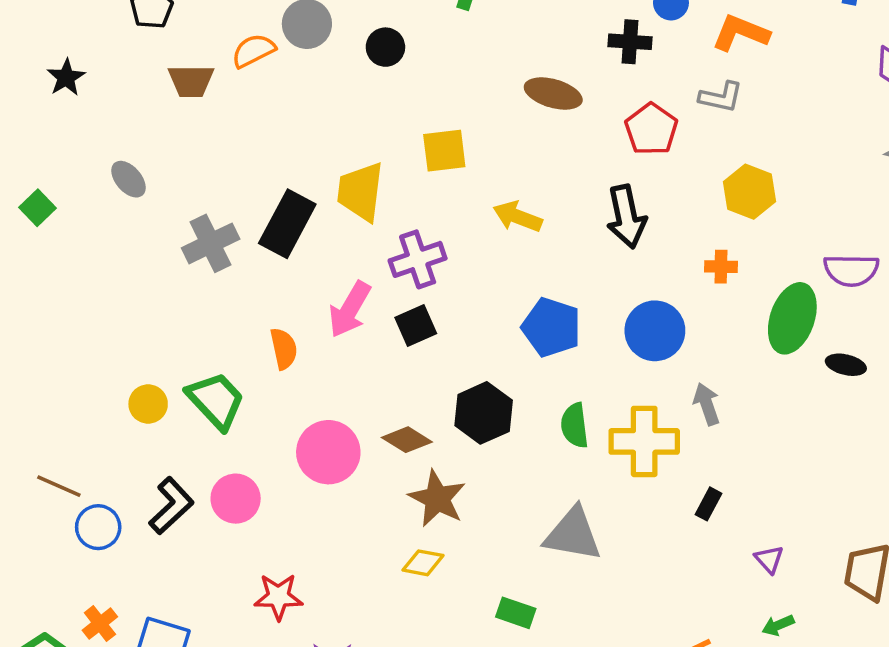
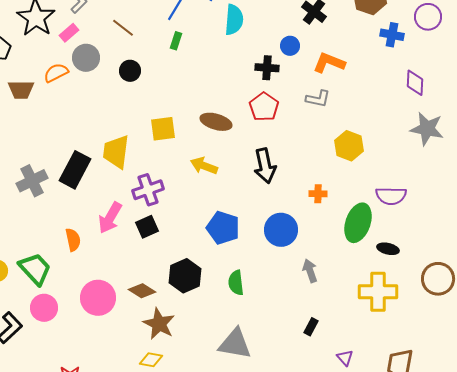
brown ellipse: (553, 93) -> (216, 122), moved
red pentagon: (651, 129) -> (264, 107), moved
yellow hexagon: (749, 192) -> (349, 146), moved
yellow cross: (644, 441) -> (378, 292), moved
pink circle: (236, 499) -> (44, 308), moved

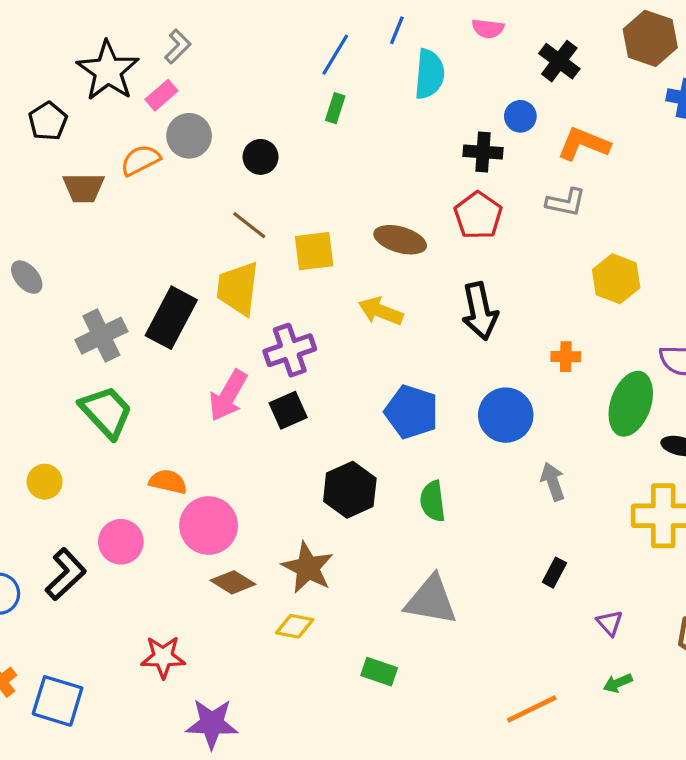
brown line: (123, 28) -> (249, 225), moved
orange semicircle: (73, 240) -> (168, 482), moved, turned -65
green trapezoid: (35, 269) -> (106, 412), moved
brown diamond: (142, 291) -> (233, 582), moved

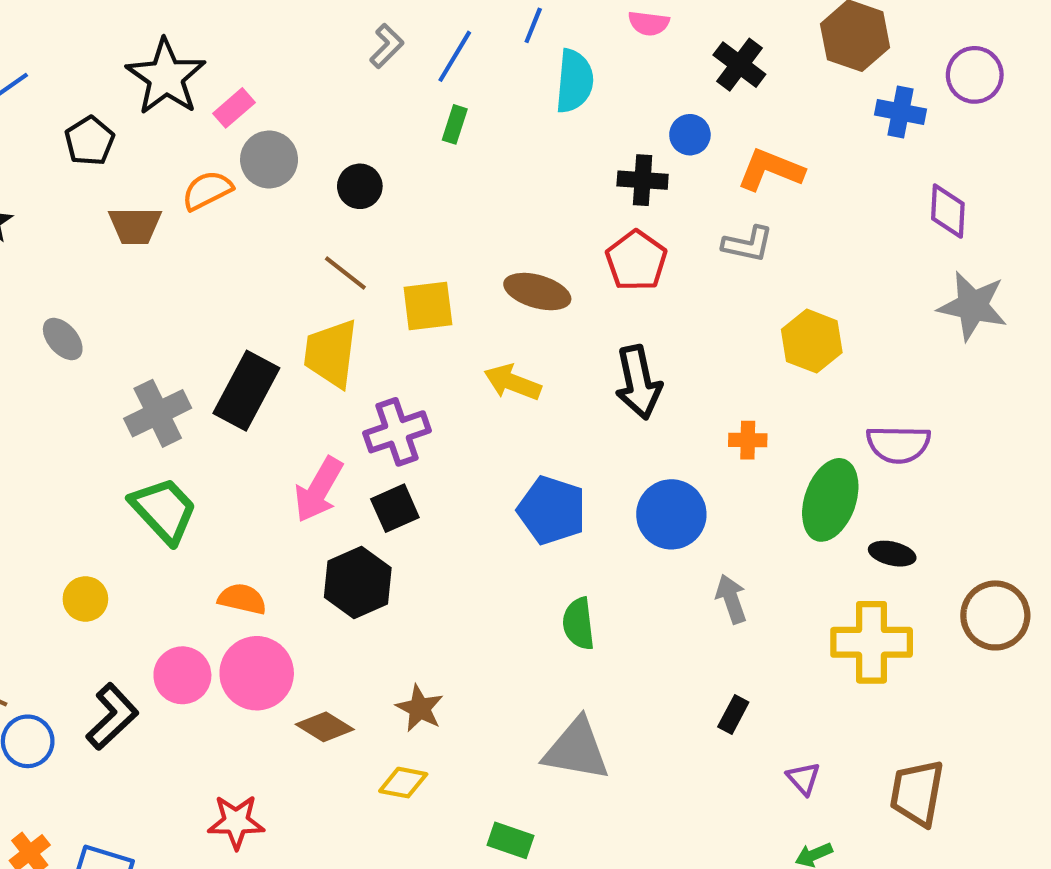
gray L-shape: (178, 46) -> (387, 46), moved
black hexagon: (350, 490) -> (358, 582), moved
pink circle: (209, 526) -> (257, 673), moved
brown star: (308, 568) -> (420, 708), size x0.7

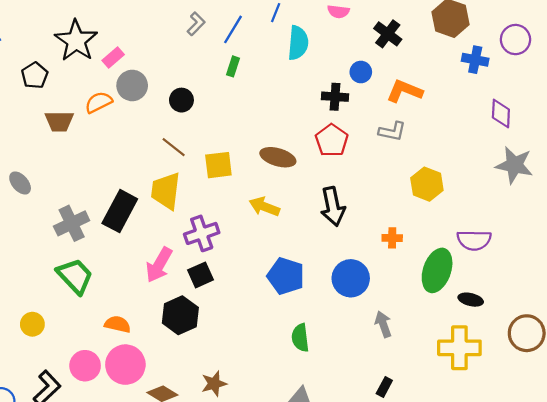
brown star: (420, 708) -> (214, 384), turned 30

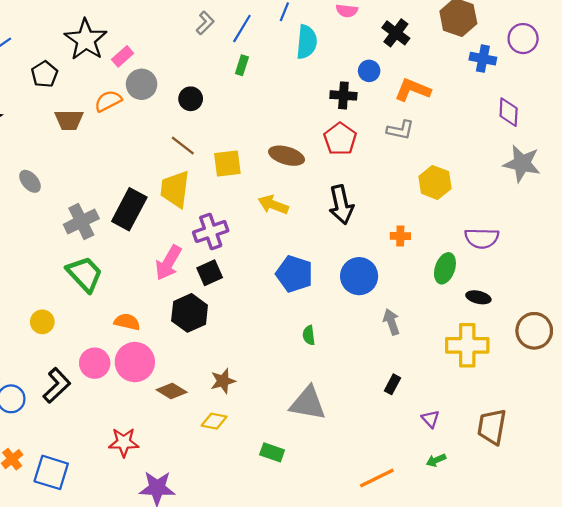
green ellipse: (437, 270) -> (445, 268), size x0.7
green semicircle: (300, 338) -> (309, 335), size x0.7

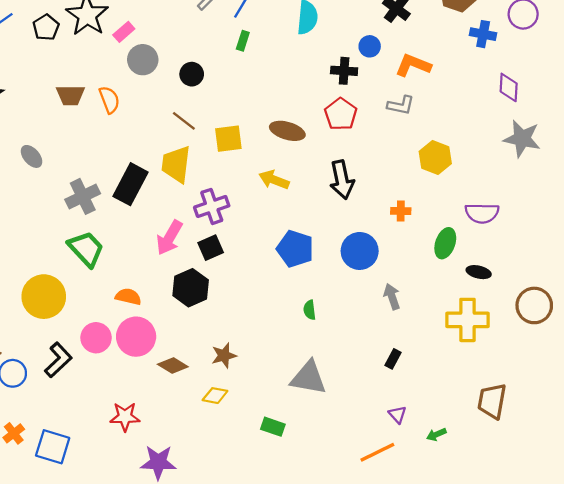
black pentagon: (44, 74) -> (46, 27), moved
orange semicircle: (108, 101) -> (109, 100), moved, turned 96
yellow circle: (42, 322) -> (44, 297), size x1.8
purple triangle: (430, 419) -> (397, 414), moved

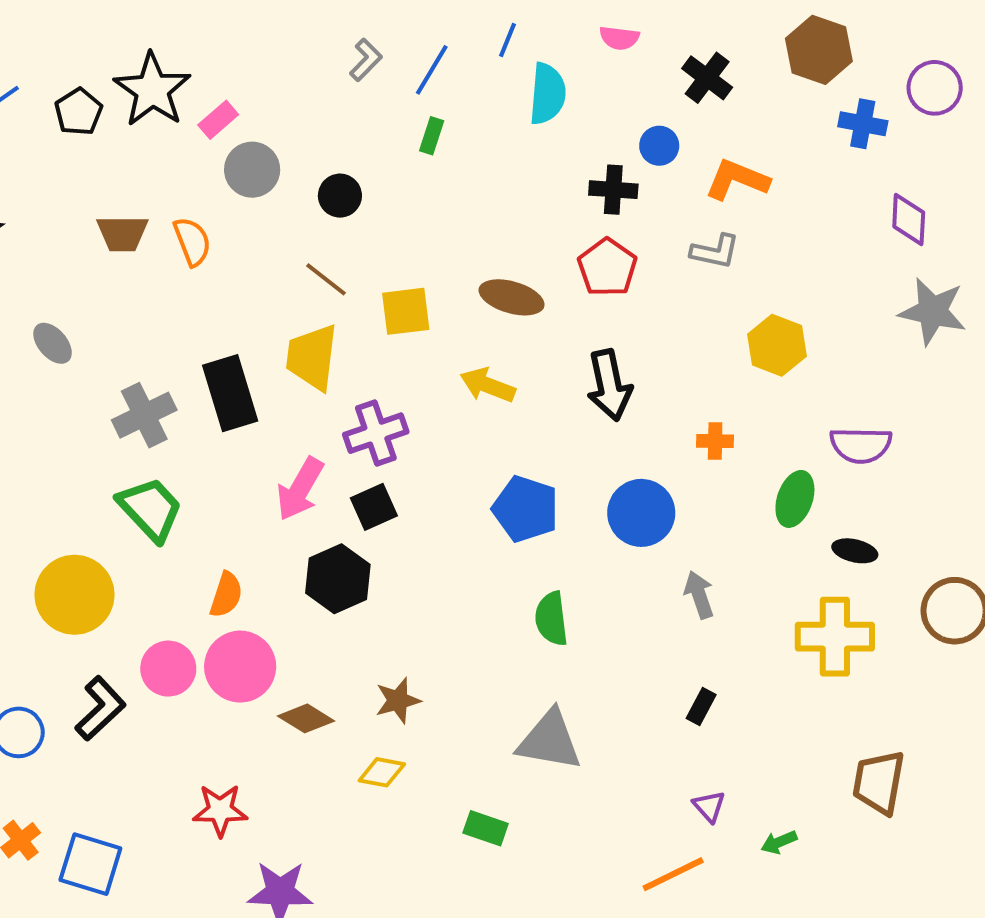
black rectangle: (131, 184) -> (230, 393), turned -45
orange semicircle: (128, 297) -> (226, 595), turned 95
green semicircle: (310, 310) -> (551, 619), size x1.5

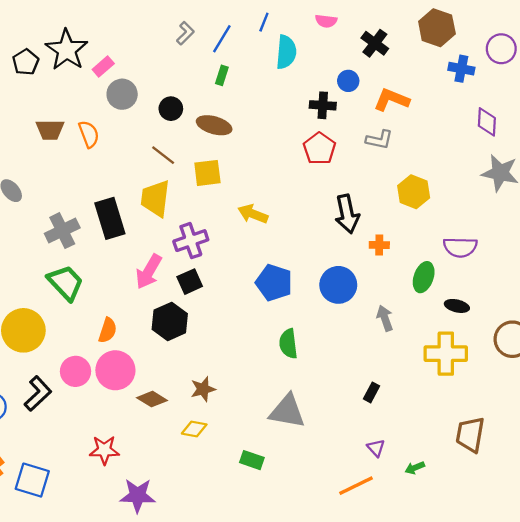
brown ellipse: (512, 297) -> (214, 125), moved
black arrow: (609, 385) -> (347, 214), moved
gray arrow: (699, 595) -> (385, 318), moved

